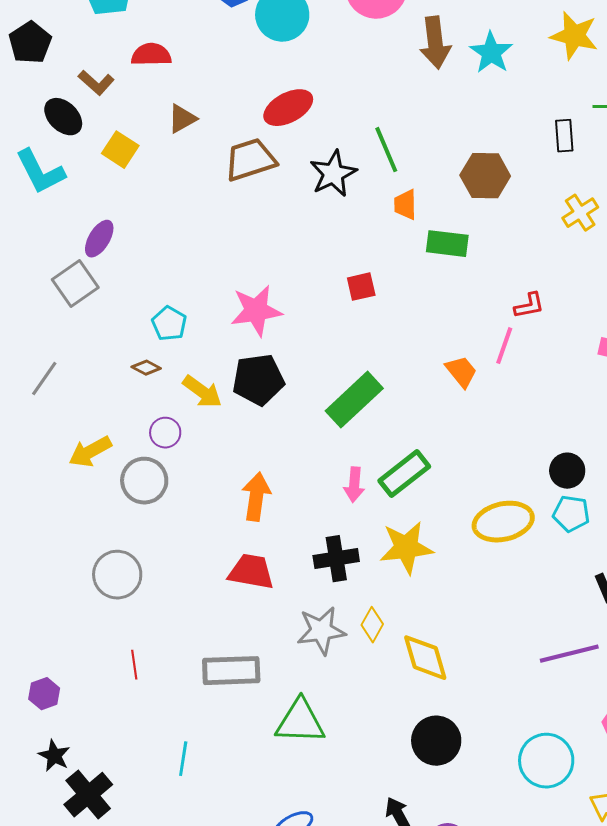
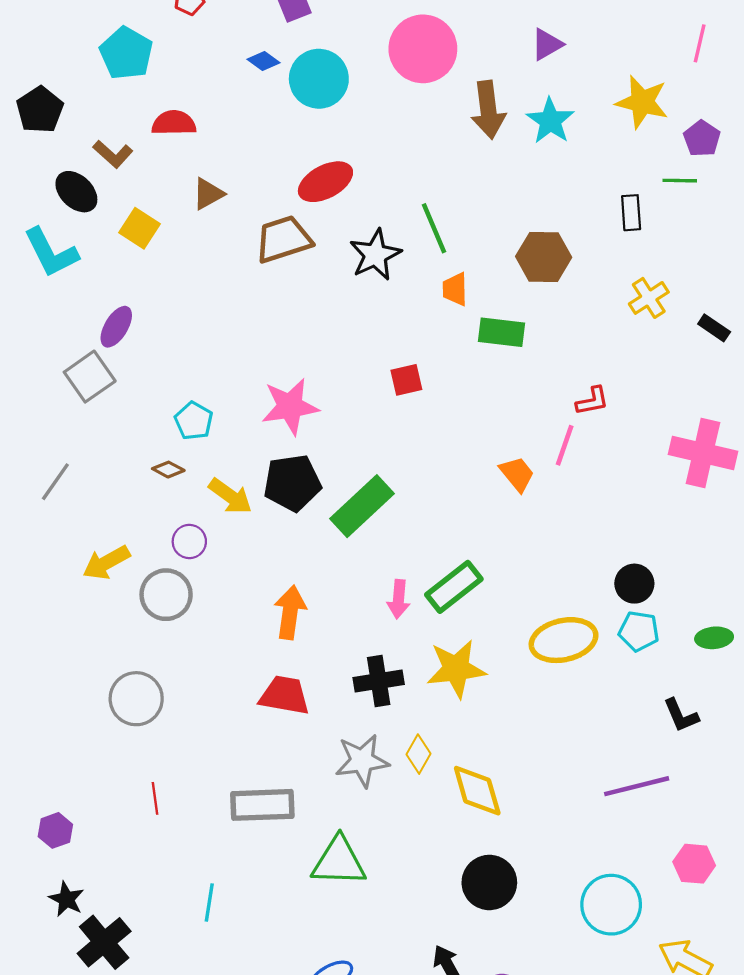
green rectangle: (354, 400) -> (362, 506), moved

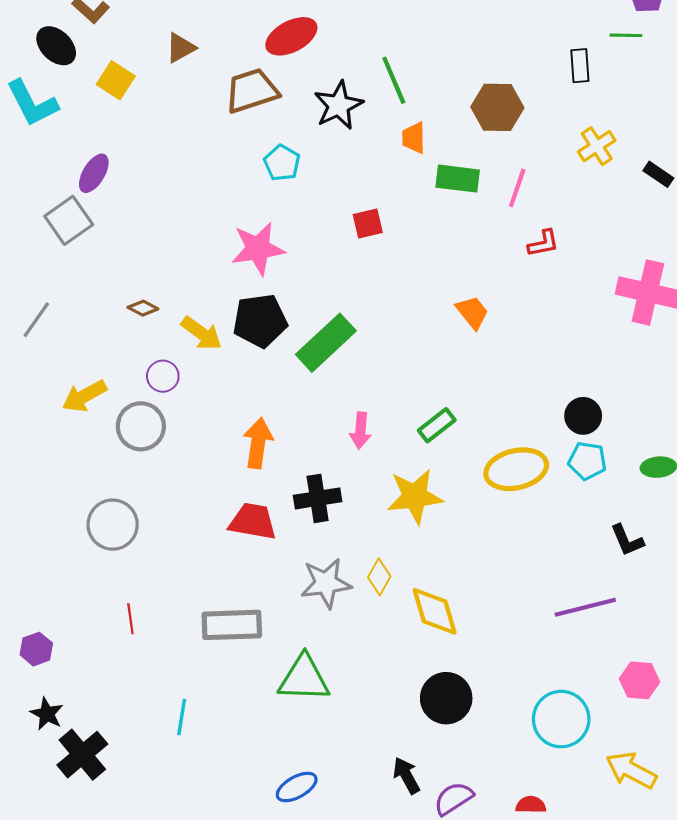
cyan pentagon: (194, 421) -> (282, 163), moved
pink line: (565, 445) -> (517, 188), moved
green rectangle: (454, 587) -> (437, 425), moved, size x0.7
black cross: (379, 681) -> (318, 498), moved

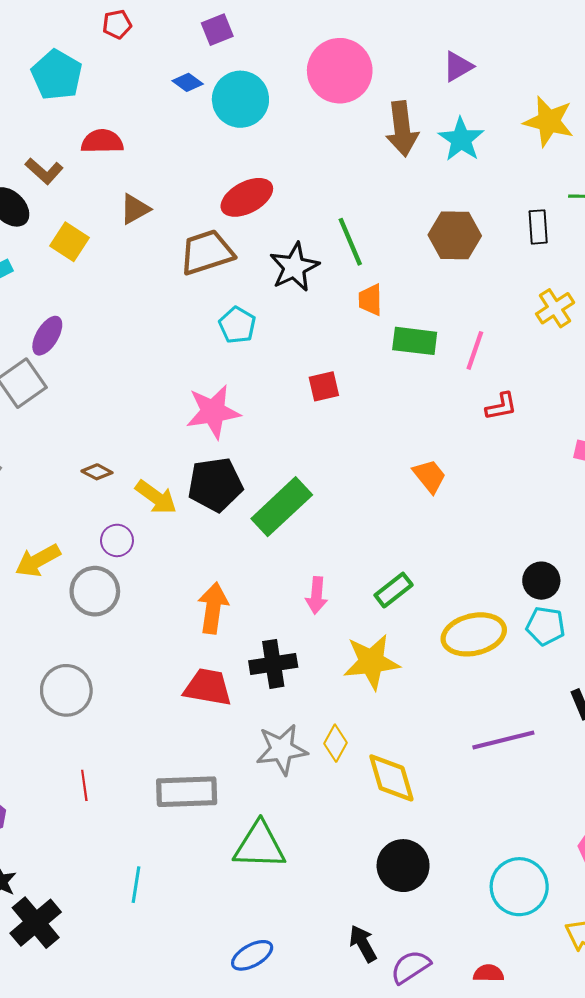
brown hexagon: (497, 107) -> (455, 235), moved
purple line: (585, 607) -> (503, 740), moved

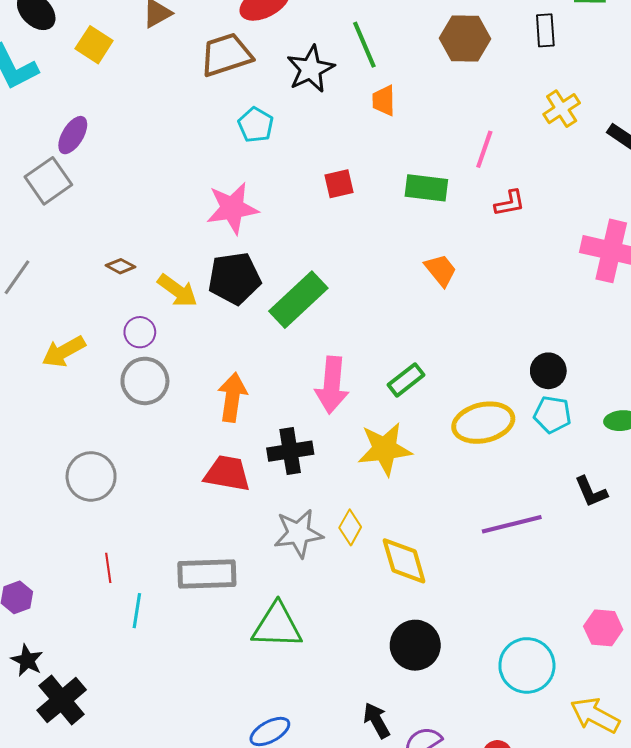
green rectangle: (415, 341) -> (426, 188), moved
gray circle: (95, 591) -> (145, 381), moved
pink arrow: (316, 595) -> (332, 385), size x1.6
cyan line: (136, 885) -> (137, 611), moved

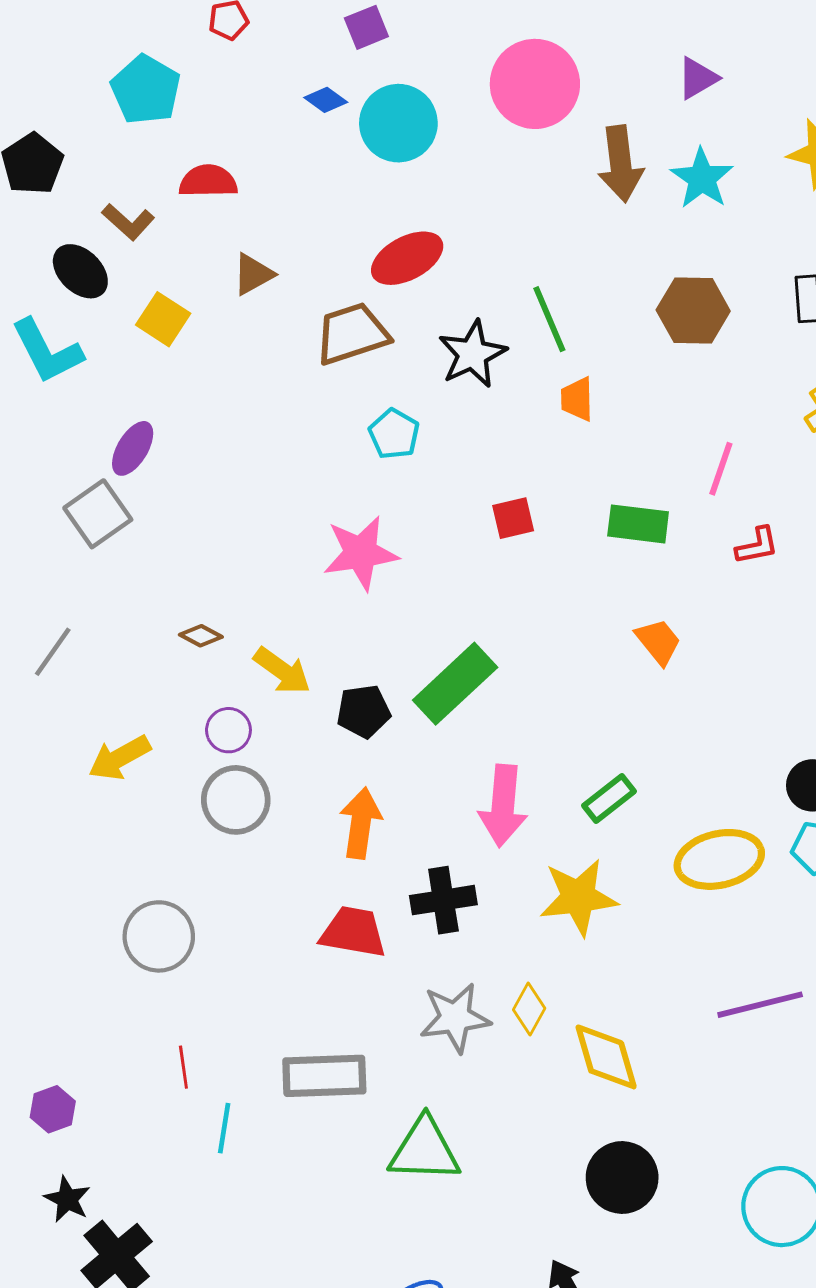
black pentagon: (234, 278) -> (364, 711), moved, size x0.7

